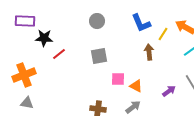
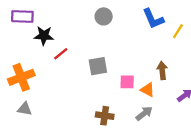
brown arrow: (149, 52) -> (162, 71), moved
gray square: (99, 56) -> (98, 66), moved

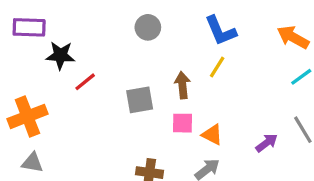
yellow line: (178, 31) -> (217, 67), moved
brown arrow: (162, 71) -> (183, 85), moved

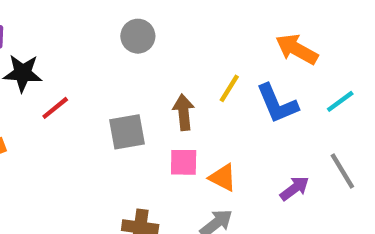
blue L-shape: (220, 31) -> (277, 104), moved
orange arrow: (293, 37) -> (297, 49), moved

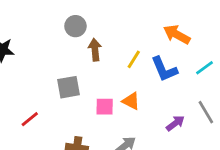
red line: (55, 108) -> (30, 119), moved
brown arrow: (184, 112) -> (95, 50), moved
orange triangle: (223, 178) -> (131, 101), moved

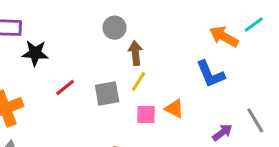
yellow line: (134, 59) -> (138, 82), moved
cyan line: (204, 68) -> (254, 25), moved
red line: (30, 119) -> (65, 88), moved

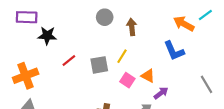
brown arrow: (135, 53) -> (132, 27), moved
pink square: (146, 114) -> (127, 80), turned 32
purple arrow: (222, 132) -> (161, 93), moved

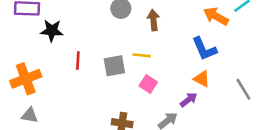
yellow line: (122, 56) -> (142, 55), turned 64
red line: (69, 61) -> (78, 61), turned -48
orange triangle: (148, 76) -> (202, 79), moved

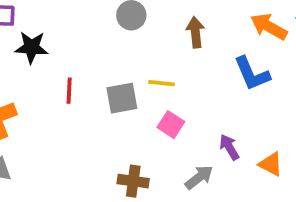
brown arrow: (153, 20) -> (195, 32), moved
orange triangle: (202, 79) -> (271, 164), moved
purple arrow: (189, 100) -> (229, 147), turned -84

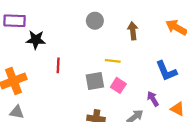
blue L-shape: (252, 74) -> (166, 71), moved
gray square: (122, 98) -> (95, 81), moved

